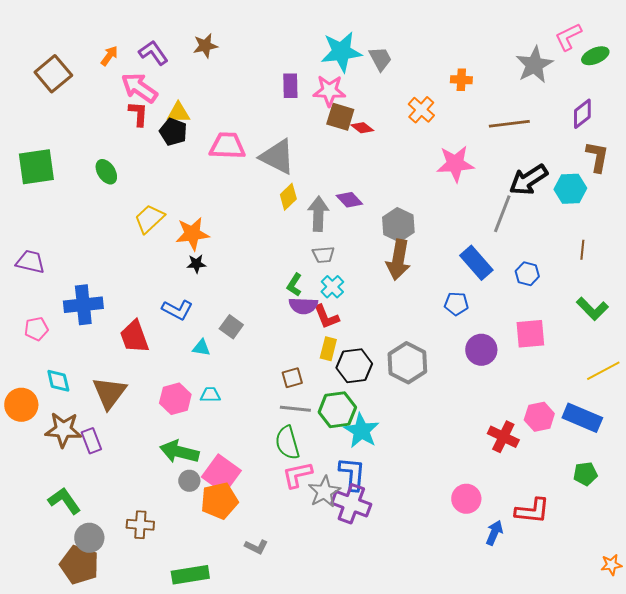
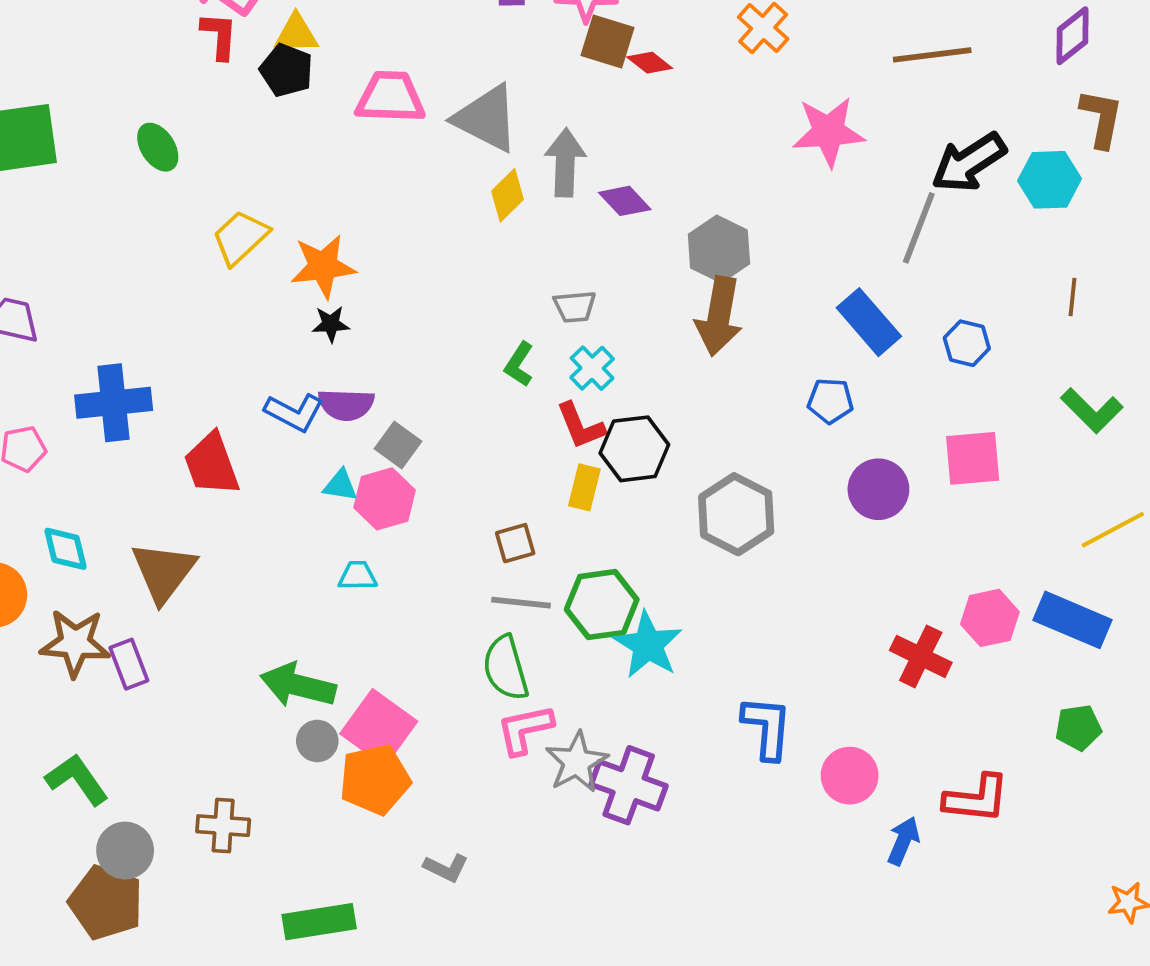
gray arrow: (318, 214) -> (565, 163), moved
purple semicircle: (303, 306) -> (346, 405), moved
black hexagon: (354, 366) -> (634, 449), moved
pink hexagon: (175, 399) -> (385, 499), moved
blue L-shape: (352, 474) -> (767, 728), moved

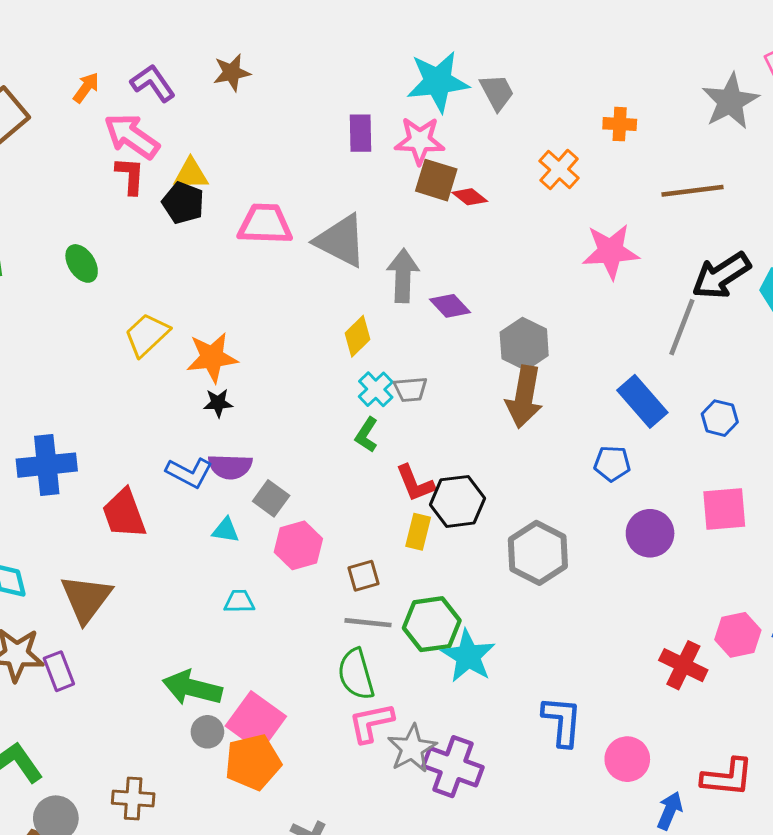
yellow diamond: (508, 195) -> (357, 336), moved
cyan cross: (592, 368) -> (376, 389), moved
pink hexagon: (385, 499) -> (298, 545), moved

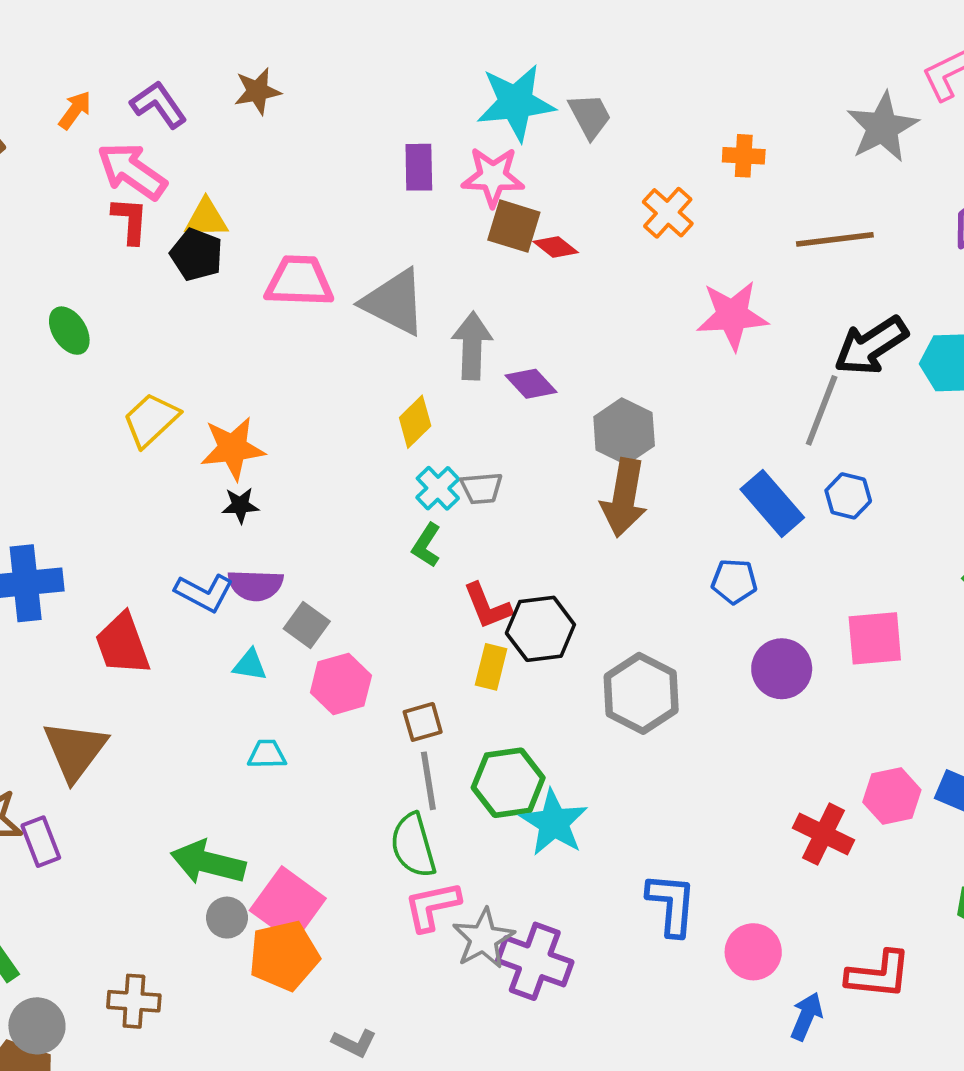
blue hexagon: (720, 418) -> (848, 496), moved
gray line: (368, 623) -> (428, 781), turned 75

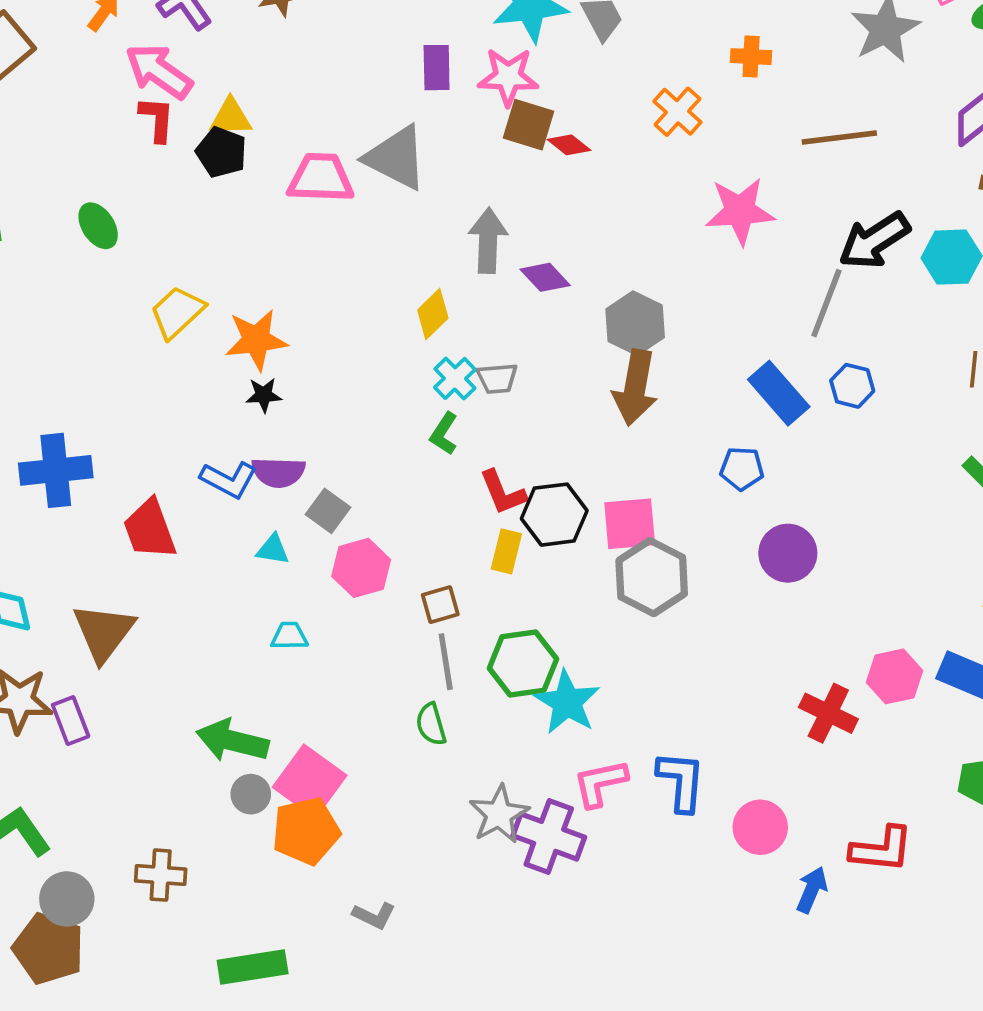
gray triangle: (394, 302) -> (396, 158), moved
pink square: (875, 638) -> (630, 524), moved
green semicircle: (413, 845) -> (431, 724), size x0.7
pink L-shape: (432, 906) -> (600, 783), moved

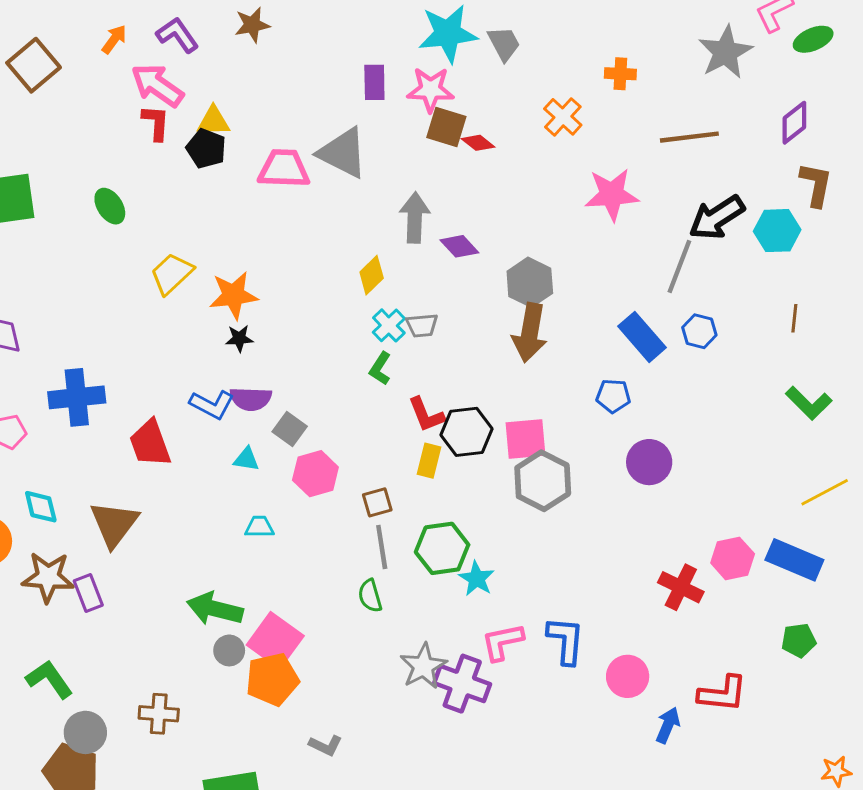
cyan star: (567, 702) -> (477, 579), size x0.7

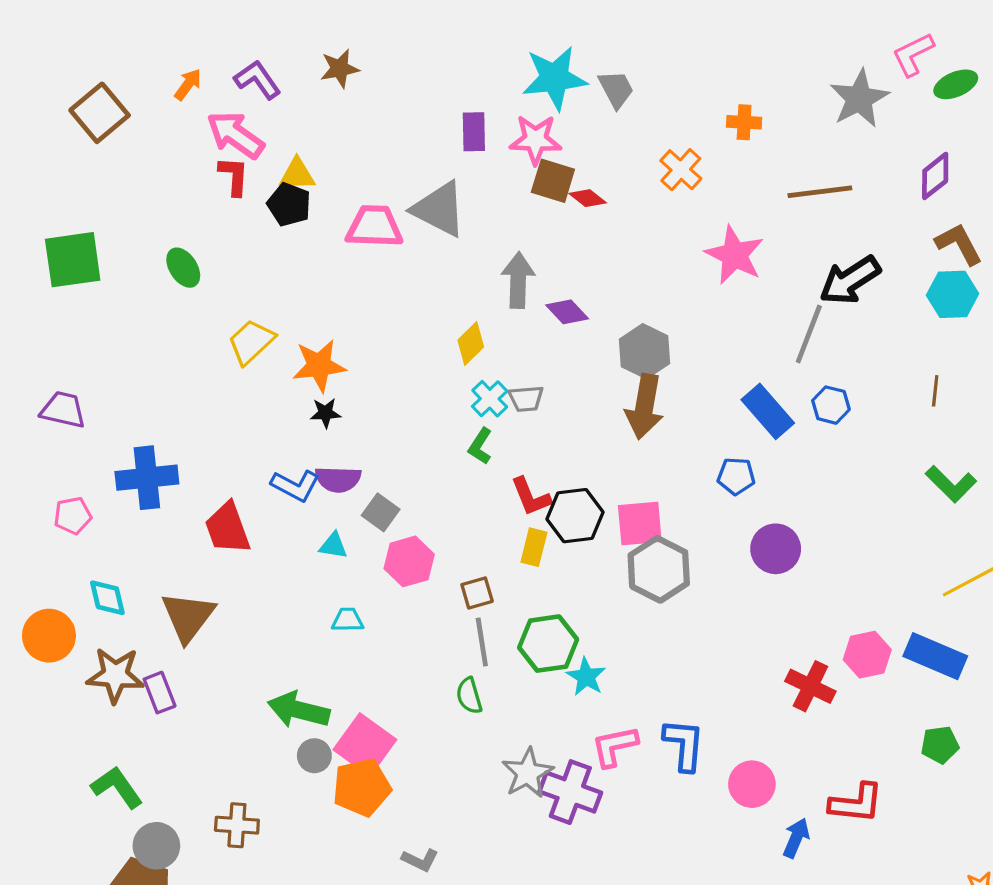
brown L-shape: (816, 185) -> (959, 244), turned -39
pink star: (612, 195) -> (735, 255), turned 30
cyan hexagon: (777, 231) -> (953, 294), moved

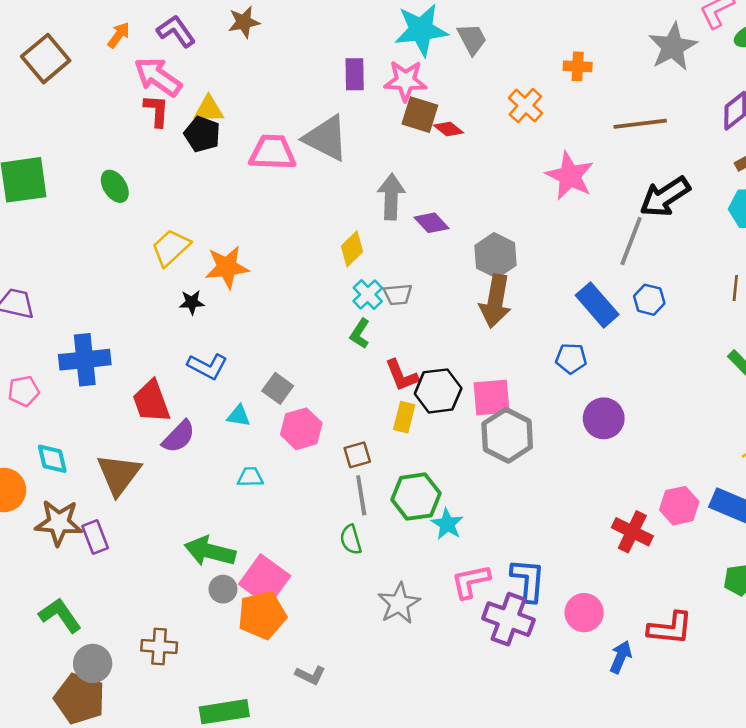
black star: (325, 413) -> (192, 302), moved
purple semicircle: (338, 479) -> (179, 437), moved, turned -48
purple cross: (570, 792) -> (508, 619), moved

